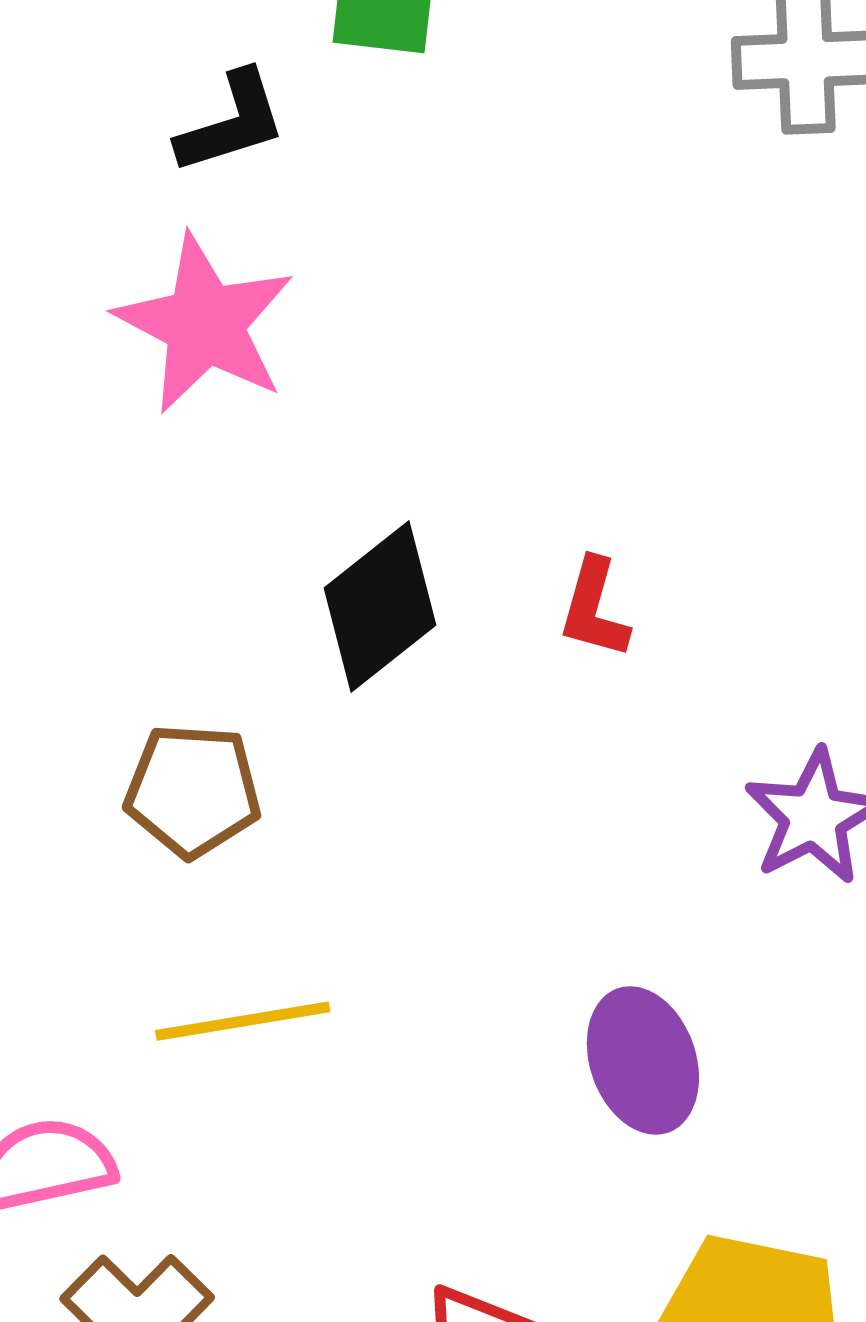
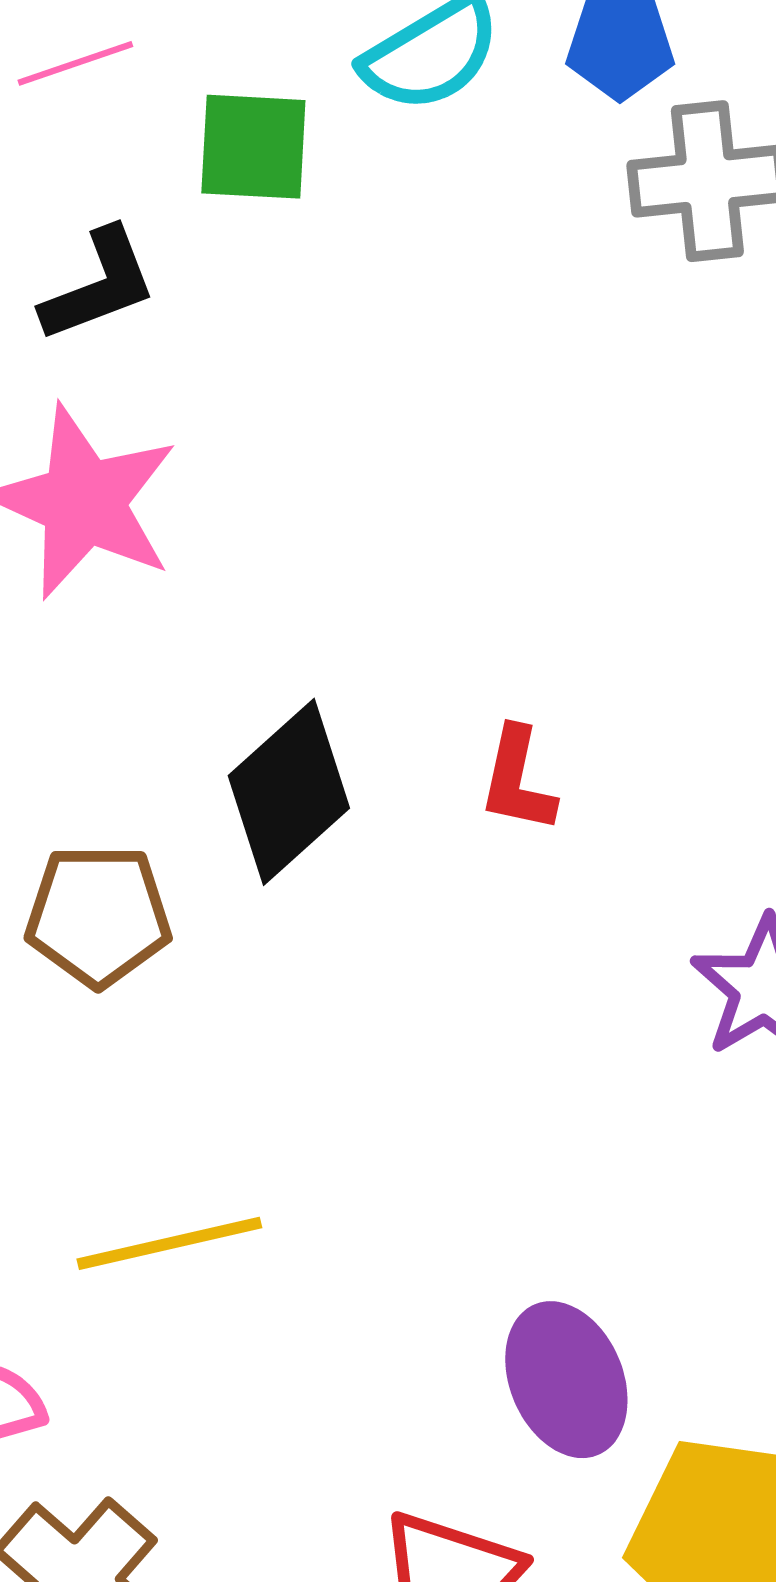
brown pentagon: (193, 790) -> (98, 915), moved
purple ellipse: (643, 1060) -> (566, 1380), moved

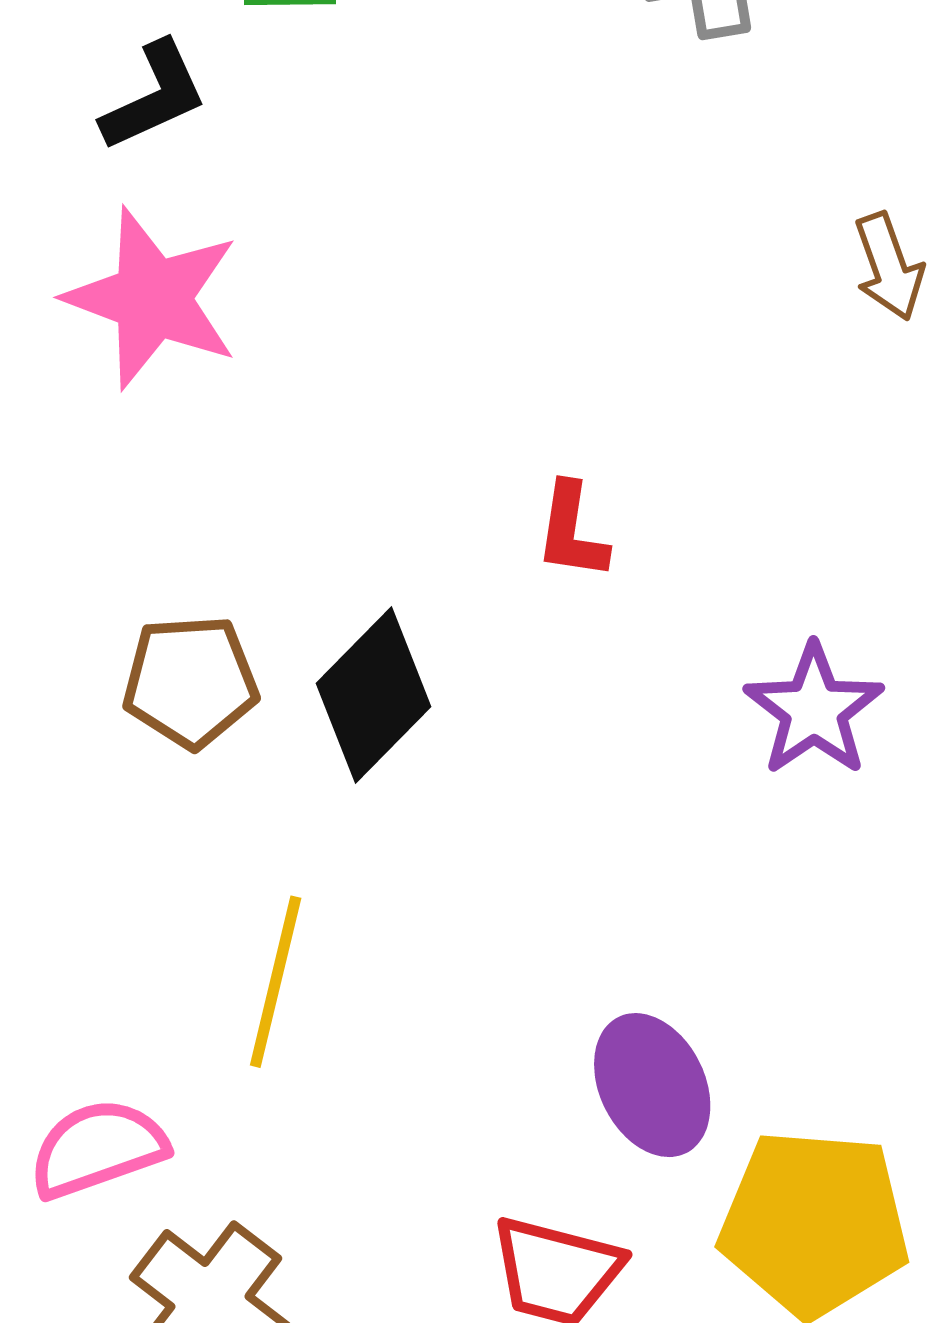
black diamond: (289, 792) -> (374, 695), moved
yellow line: (169, 1243) -> (276, 982), turned -60

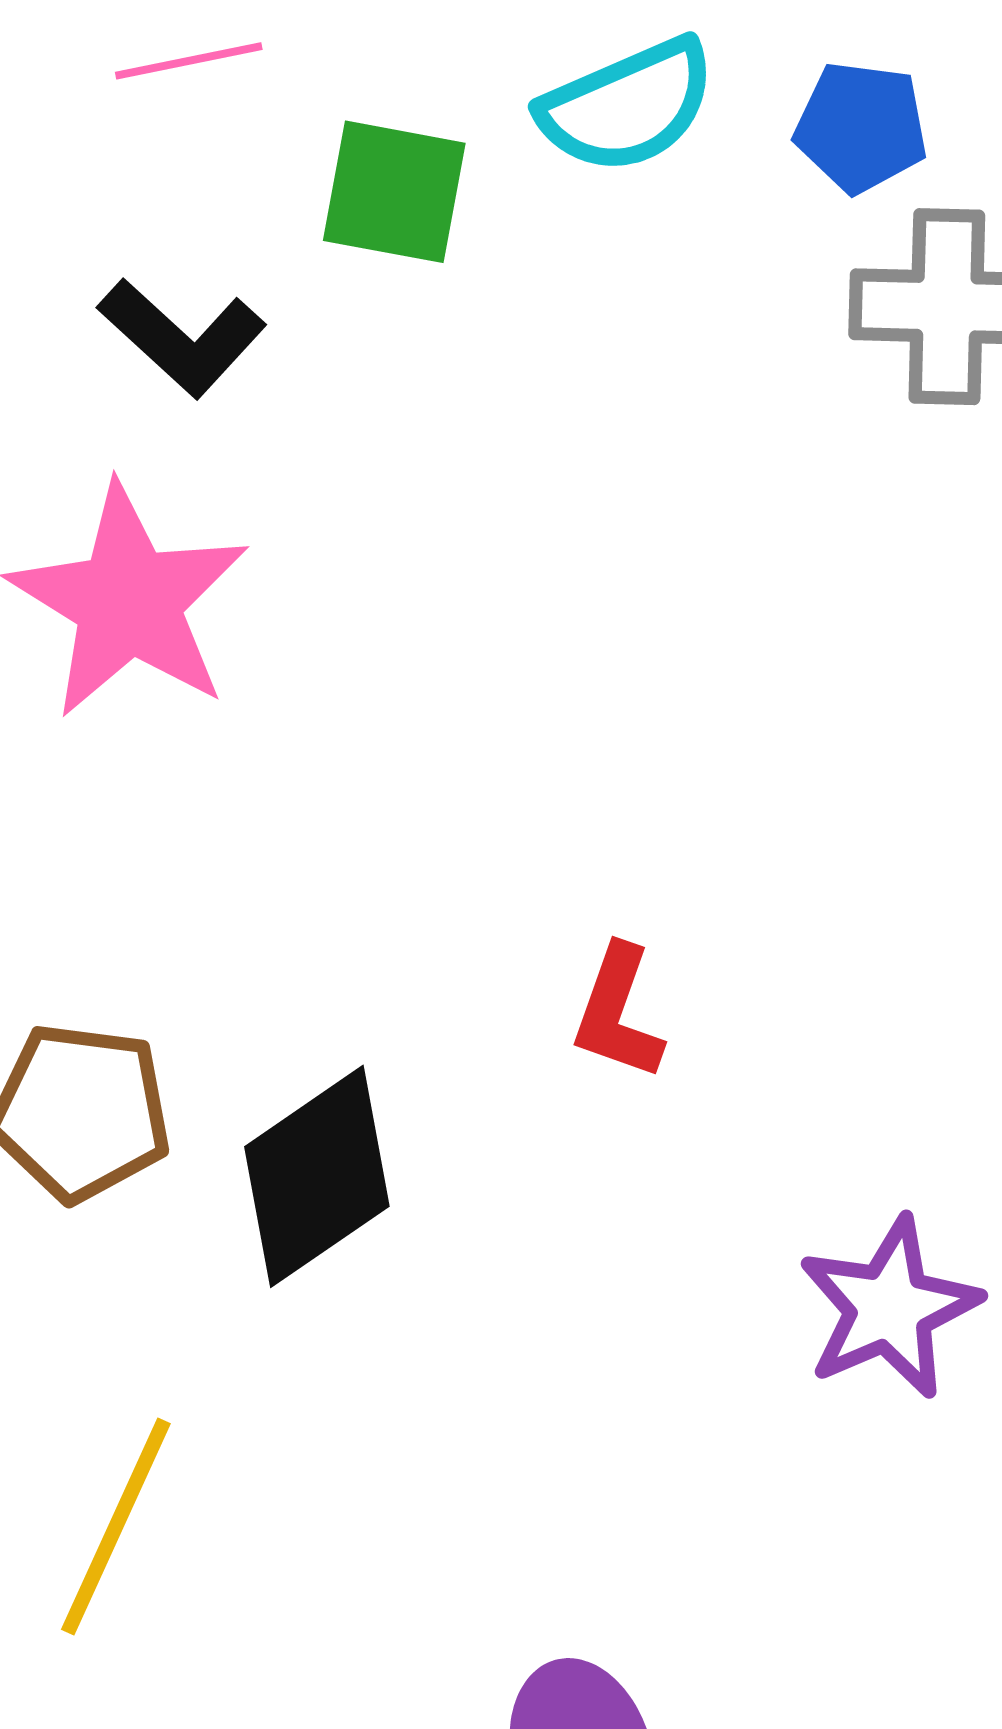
black L-shape: (154, 96) -> (182, 337), turned 56

